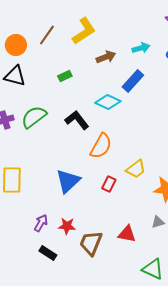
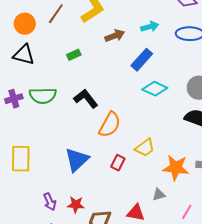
cyan diamond: (108, 102) -> (155, 89), moved
green semicircle: (34, 117) -> (43, 96), turned -144
gray triangle: (158, 222) -> (159, 195), moved
purple arrow: (41, 223) -> (50, 202), turned 126

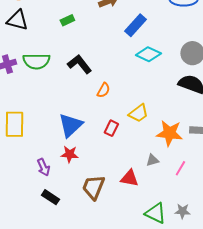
orange semicircle: (110, 125) -> (103, 90), size x0.6
red star: (76, 205) -> (69, 154), moved
pink line: (187, 212) -> (180, 168), moved

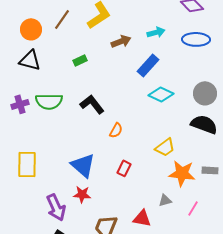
yellow trapezoid: (138, 113) -> (165, 147), moved
blue triangle: (70, 125) -> (83, 165), turned -36
purple arrow: (43, 167) -> (56, 207), size x1.5

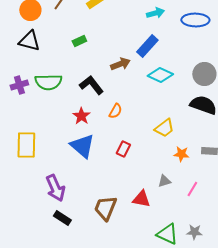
brown arrow: (121, 41) -> (120, 64), moved
orange star: (182, 173) -> (181, 154), size x0.6
red star: (82, 194) -> (81, 116), moved, turned 30

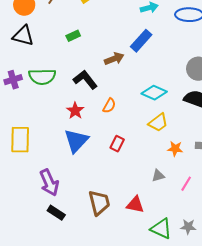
cyan diamond: (160, 75) -> (154, 93), moved
blue triangle: (82, 146) -> (76, 141), turned 32
red triangle: (141, 199) -> (135, 205), moved
brown trapezoid: (105, 208) -> (99, 203), turned 144

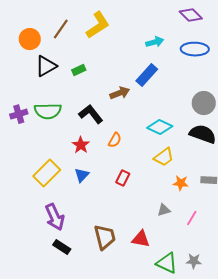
black triangle: (23, 36) -> (46, 66), moved, turned -45
yellow rectangle: (20, 140) -> (47, 173), moved, turned 44
blue triangle: (76, 141) -> (82, 175), size x0.6

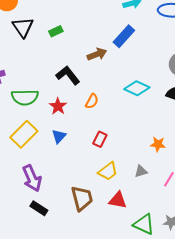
black triangle: (46, 66) -> (23, 27), turned -35
green semicircle: (48, 111) -> (25, 97), moved
yellow trapezoid: (164, 157) -> (108, 171), moved

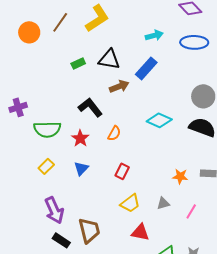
black triangle: (23, 27) -> (109, 59), moved, turned -45
yellow rectangle: (24, 134) -> (46, 166), size x0.6
brown trapezoid: (82, 198) -> (89, 230), moved

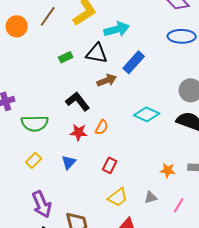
cyan arrow: (154, 35) -> (117, 29), moved, size x1.4
red star: (80, 138) -> (79, 132), moved, turned -30

